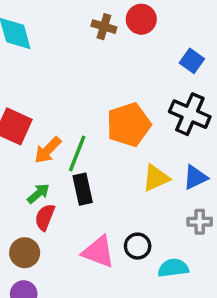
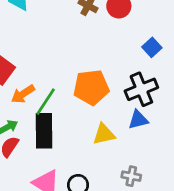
black cross: (190, 114) -> (141, 89), turned 32
blue triangle: (195, 177) -> (138, 120), moved
black rectangle: (83, 189) -> (44, 131), size x1.4

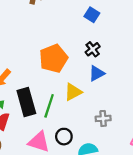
black cross: (141, 89) -> (93, 49), size x0.6
green line: (46, 102) -> (49, 106), moved

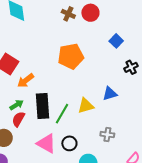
black cross: (93, 49) -> (131, 67), moved
orange pentagon: (53, 58) -> (71, 56), moved

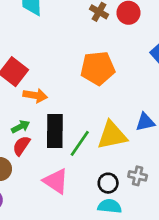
orange arrow: (26, 81) -> (35, 95), turned -138
yellow triangle: (86, 106) -> (112, 135), size x1.4
black circle: (69, 143) -> (108, 183), moved

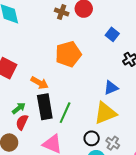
orange arrow: (35, 95) -> (39, 83), moved, turned 30
yellow triangle: (112, 135) -> (105, 113), moved
gray cross: (138, 176) -> (113, 143), moved, turned 32

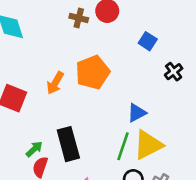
orange arrow: (39, 83) -> (55, 83), moved, turned 96
blue triangle: (111, 88) -> (137, 113), moved
green line: (65, 113) -> (123, 146), moved

